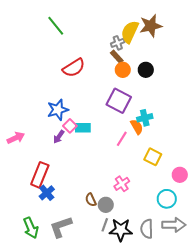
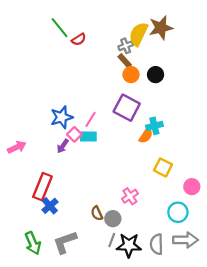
red semicircle: (74, 68) -> (79, 39), moved, size x0.6
orange semicircle: (137, 127) -> (146, 135), turned 63
pink line: (122, 139) -> (90, 119), moved

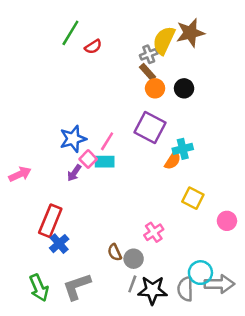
green line: (60, 28) -> (70, 33), turned 70
cyan circle: (178, 212) -> (200, 273), moved

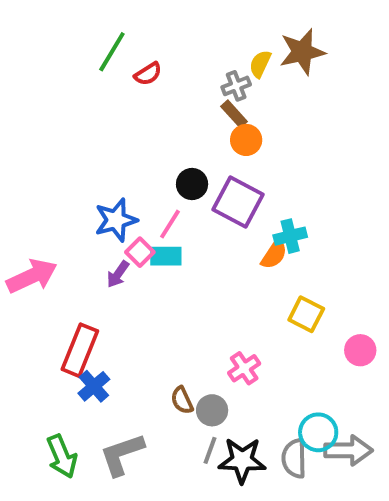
yellow semicircle: (164, 40) -> (260, 64), size x0.6
black circle: (184, 88) -> (192, 184), moved
pink arrow: (20, 174) -> (32, 276), size x1.4

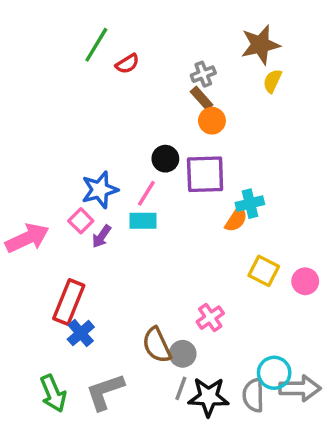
yellow semicircle: (260, 64) -> (272, 81), moved
purple square: (238, 202) -> (205, 174), turned -30
pink square: (140, 252) -> (81, 221), moved
pink circle: (360, 350) -> (305, 281), moved
brown semicircle: (182, 400) -> (157, 345), size x1.5

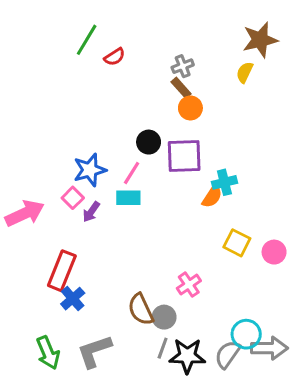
brown star: (260, 45) -> (260, 40), moved
gray semicircle: (253, 395) -> (228, 354), turned 36

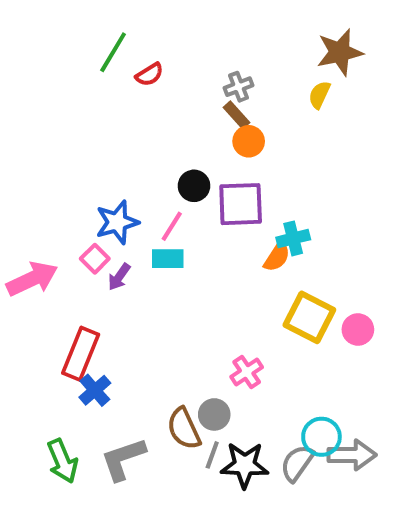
yellow square: (237, 243) -> (309, 317), size x1.4
brown semicircle: (141, 309) -> (184, 429), moved

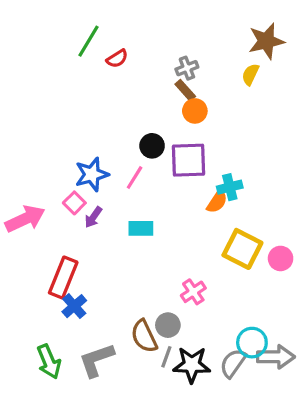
cyan rectangle: (168, 259) -> (141, 228), moved

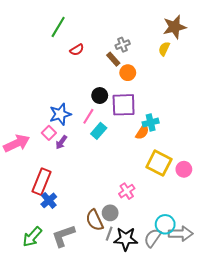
red semicircle: (117, 59) -> (77, 50), moved
brown rectangle: (185, 90) -> (113, 59), moved
cyan rectangle: (141, 228) -> (99, 131), moved, turned -49
green arrow: (49, 362) -> (32, 237), turned 65

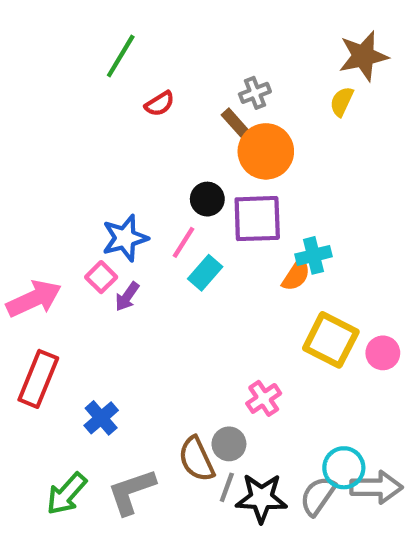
orange circle: (128, 73) -> (266, 151), size x1.6
red rectangle: (42, 182) -> (38, 379), moved

